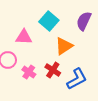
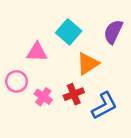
red cross: (53, 70) -> (74, 94), turned 35

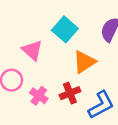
pink triangle: (37, 52) -> (32, 50), turned 40

